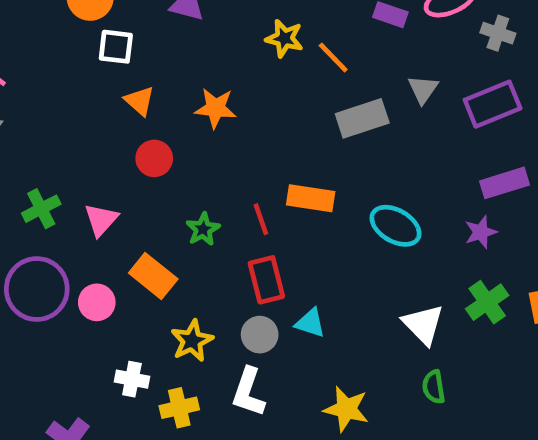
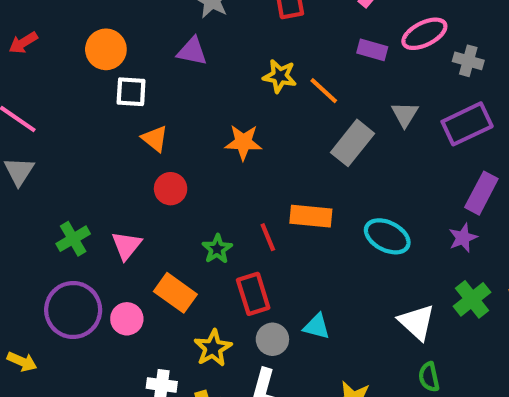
orange star: (215, 108) -> (243, 142), moved
gray rectangle: (362, 118) -> (352, 143), turned -30
purple rectangle: (504, 183) -> (481, 193), turned -42
red rectangle: (266, 280) -> (253, 294), moved

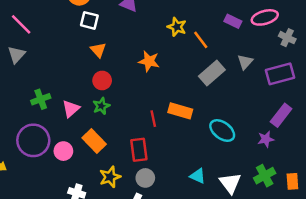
green star: (217, 249) -> (101, 106), moved
cyan triangle: (317, 326) -> (198, 176), moved

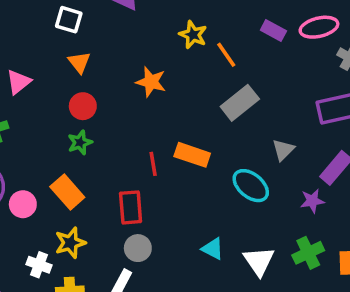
gray triangle: (245, 62) -> (283, 150), moved
pink triangle: (71, 109) -> (19, 82), moved
yellow star: (110, 177) -> (70, 243), moved

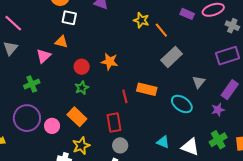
orange triangle: (79, 62) -> (61, 42), moved, turned -32
orange star: (151, 82) -> (110, 61), moved
white triangle: (259, 261) -> (190, 147), turned -30

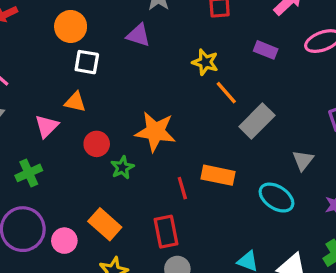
purple rectangle: (187, 14) -> (266, 50), moved
orange line: (161, 30) -> (226, 93), moved
orange star: (110, 61) -> (155, 132), size x1.4
red circle: (82, 67) -> (97, 144), moved
green star: (82, 88) -> (122, 168), moved

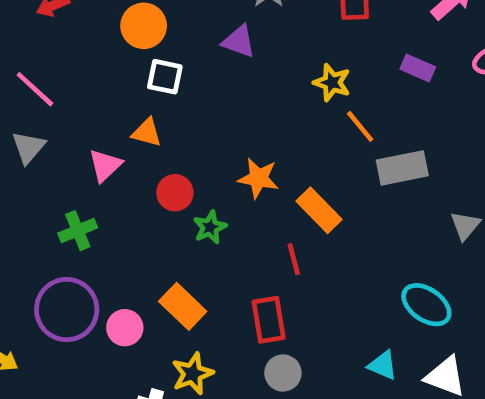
gray rectangle: (257, 121) -> (402, 168), turned 32
orange star: (155, 132) -> (258, 178), size x0.7
orange rectangle: (218, 175) -> (319, 210), moved, turned 32
cyan ellipse: (276, 198) -> (426, 305), moved

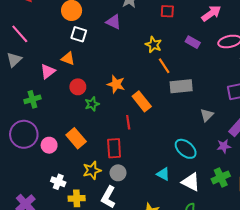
yellow star: (192, 374) -> (92, 170), moved

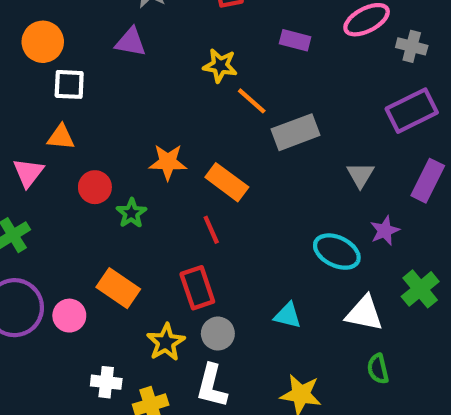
purple star: (224, 146) -> (385, 231), moved
cyan triangle: (163, 174) -> (288, 315), moved

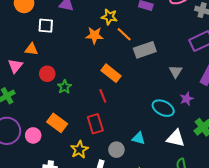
white square: (69, 84) -> (46, 26), moved
orange star: (168, 162) -> (94, 35), moved
gray circle: (218, 334) -> (116, 150), moved

